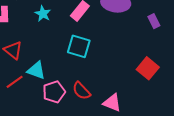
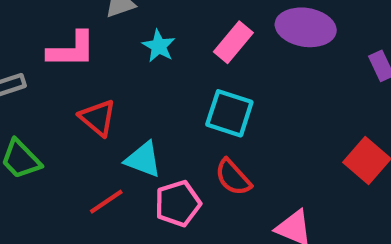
red line: (15, 82) -> (106, 202), moved
red semicircle: (81, 91) -> (233, 177), moved

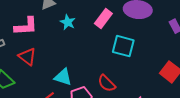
cyan square: (229, 113) -> (123, 46), moved
red triangle: (98, 118) -> (27, 57), moved

